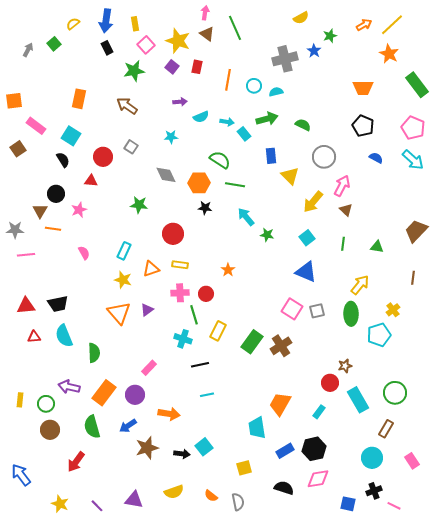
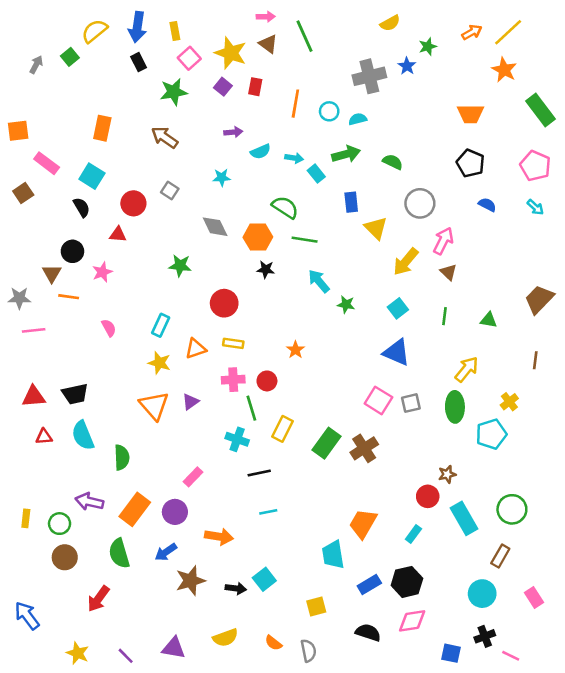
pink arrow: (205, 13) -> (266, 17), turned 80
yellow semicircle: (73, 24) -> (95, 31), size x1.5
cyan arrow: (413, 160) -> (535, 207), size x0.6

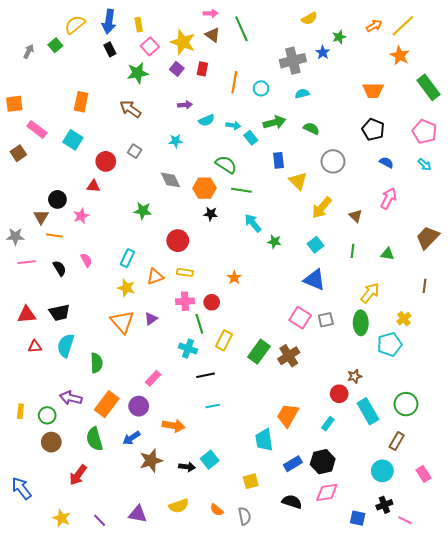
cyan semicircle: (358, 119) -> (302, 94), moved
black semicircle: (82, 207) -> (60, 268), moved
pink arrow: (443, 241) -> (388, 198), moved
cyan semicircle: (83, 435) -> (66, 345), turned 40

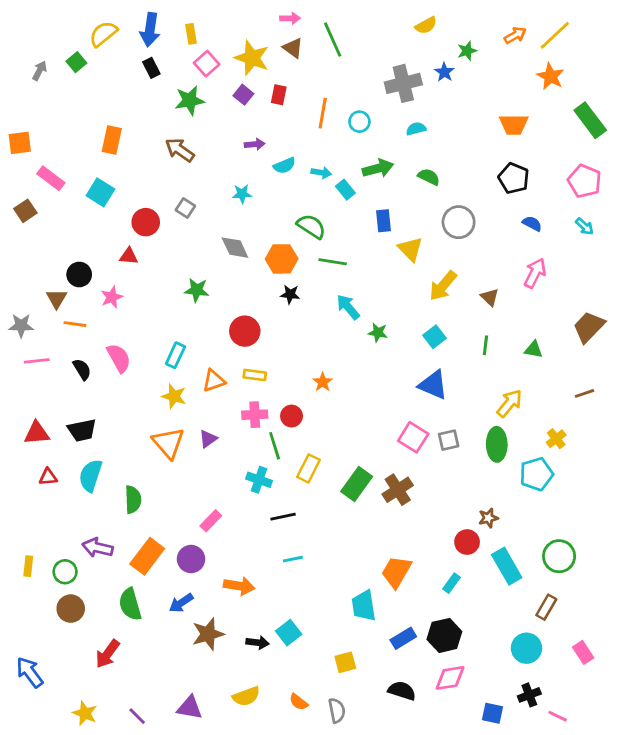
pink semicircle: (86, 260) -> (119, 358), size x1.5
brown line: (424, 286) -> (585, 393), turned 64

